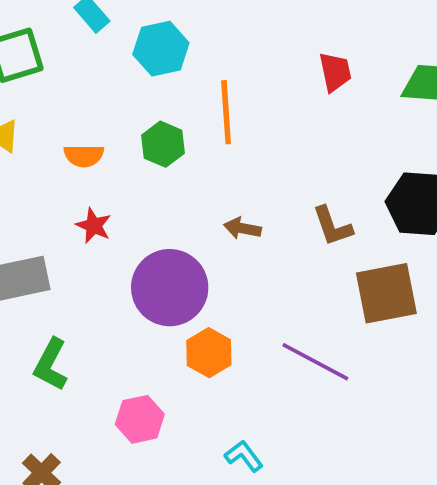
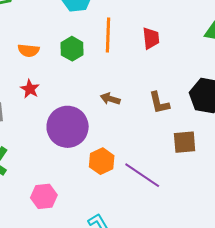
red trapezoid: (335, 72) -> (151, 38), moved
brown square: (386, 293) -> (185, 142), size x0.7
orange hexagon: (209, 353) -> (102, 161), moved

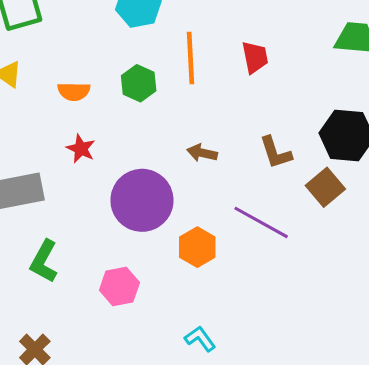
brown square: (185, 142) -> (325, 187), moved, turned -30
purple line: (142, 175) -> (261, 222), moved
pink hexagon: (44, 196) -> (119, 286), moved

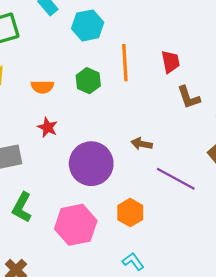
brown L-shape: (276, 152) -> (189, 97), moved
brown arrow: (202, 153) -> (142, 144), moved
orange hexagon: (197, 247) -> (130, 213), moved
pink hexagon: (119, 286) -> (76, 225), size x1.5

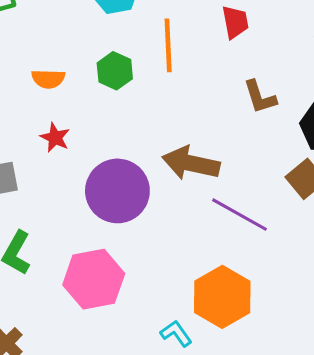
red trapezoid: (171, 62) -> (235, 22), moved
brown arrow: (142, 144) -> (191, 163), size x1.8
orange hexagon: (130, 213) -> (222, 297), moved, size x1.5

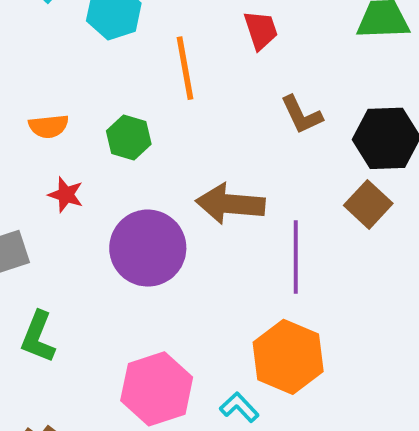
green hexagon: (115, 71) -> (129, 138), moved
purple line: (240, 215) -> (296, 257), turned 68
pink hexagon: (94, 279) -> (157, 389), moved

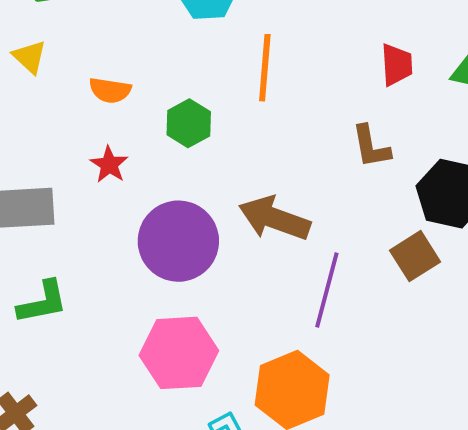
red trapezoid: (261, 30) -> (397, 65), moved
green L-shape: (38, 337) -> (42, 302), turned -138
pink hexagon: (157, 389) -> (179, 353), moved

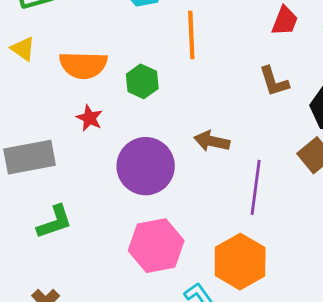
red trapezoid: (397, 65) -> (285, 21), turned 32
orange semicircle: (110, 90) -> (83, 65), size x1.6
brown arrow: (274, 218) -> (212, 141), size x0.7

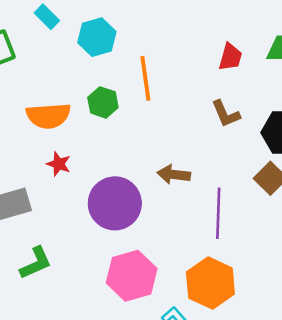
green hexagon: (142, 81) -> (103, 102), moved

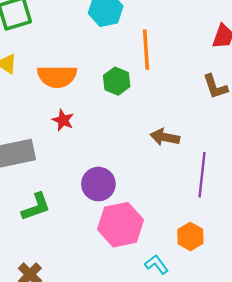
green hexagon: (103, 102) -> (117, 81), moved
purple circle: (115, 203) -> (98, 184), moved, size x0.7
orange hexagon: (210, 283) -> (190, 236), size x0.6

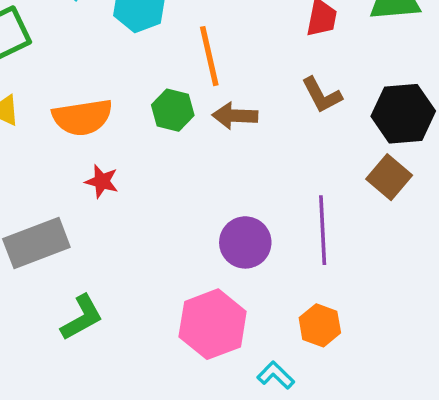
brown arrow: (165, 137) -> (235, 116), moved
purple circle: (98, 184) -> (245, 242), moved

